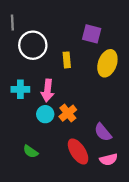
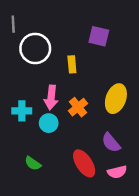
yellow ellipse: (107, 63) -> (116, 99), moved
cyan cross: (20, 89) -> (22, 111), moved
orange cross: (68, 113) -> (78, 107), moved

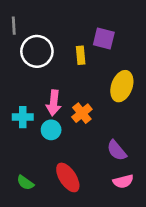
yellow rectangle: (72, 64) -> (81, 55), moved
yellow ellipse: (116, 99) -> (122, 86), moved
green semicircle: (33, 163) -> (25, 183), moved
red ellipse: (84, 163) -> (68, 177), moved

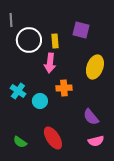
yellow rectangle: (81, 55) -> (55, 41), moved
pink arrow: (54, 103) -> (50, 63), moved
orange cross: (82, 113) -> (64, 88), turned 35
cyan cross: (23, 117) -> (18, 91), turned 35

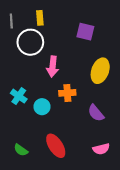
yellow rectangle: (55, 41) -> (40, 18), moved
purple semicircle: (91, 117) -> (96, 113), moved

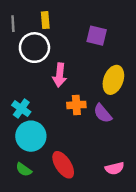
cyan circle: (42, 107) -> (31, 136), moved, size x1.6
purple semicircle: (96, 113) -> (103, 113), moved

